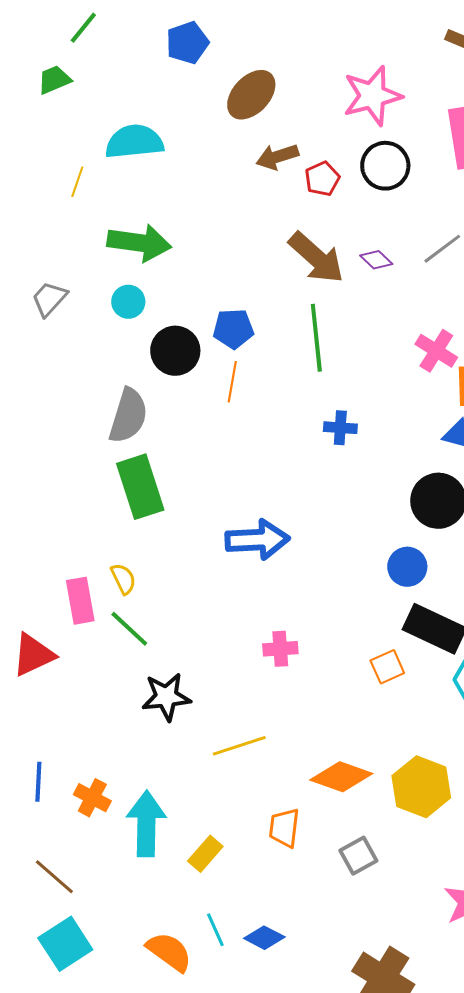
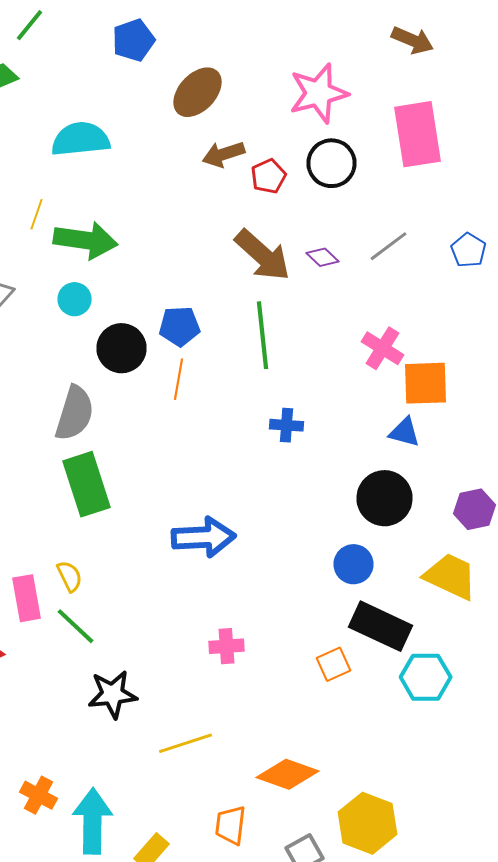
yellow line: (77, 182) -> (36, 214), moved
yellow hexagon: (421, 787) -> (368, 823), moved

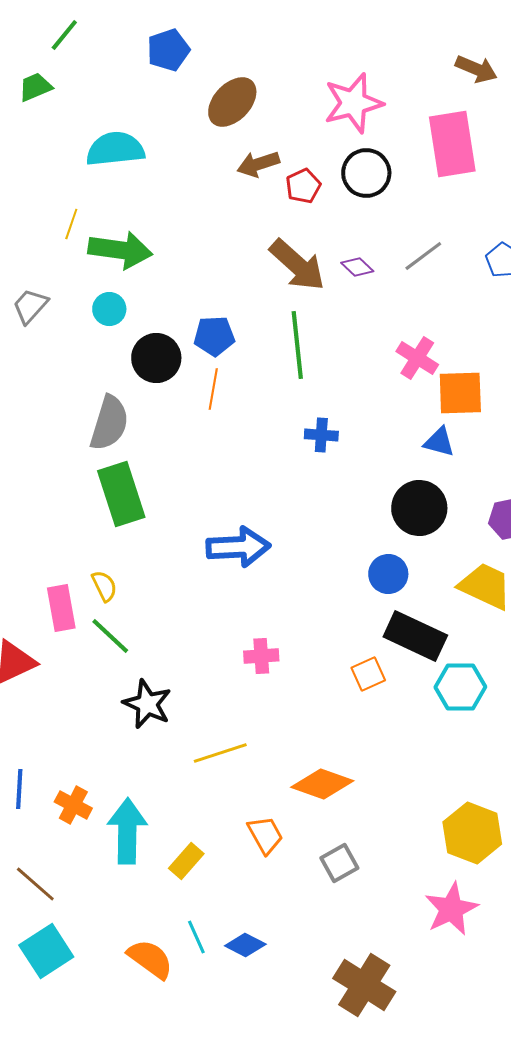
brown arrow: (412, 40) -> (476, 69), moved
black star: (112, 694) -> (147, 704), turned 30
yellow hexagon: (368, 823) -> (472, 833), moved
orange trapezoid: (230, 825) -> (265, 835), turned 144

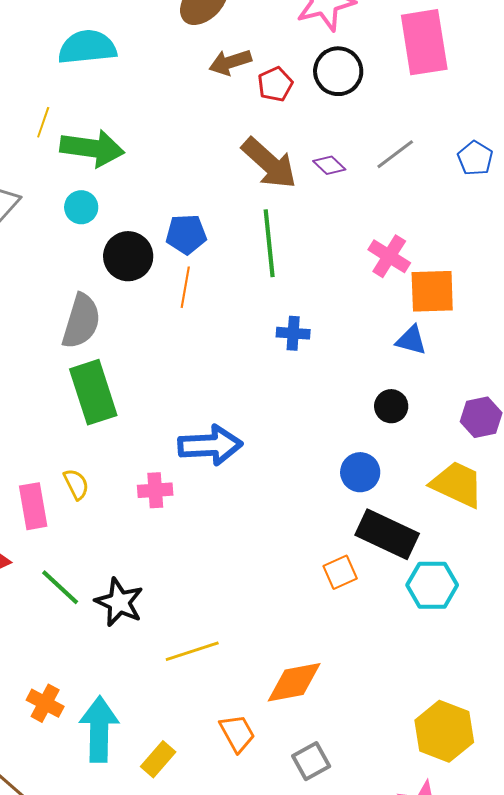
black circle: (419, 508) -> (391, 406), size x0.6
green line: (110, 636) -> (60, 587), moved
pink cross: (261, 656) -> (155, 490), moved
orange diamond: (322, 784) -> (294, 682), turned -30

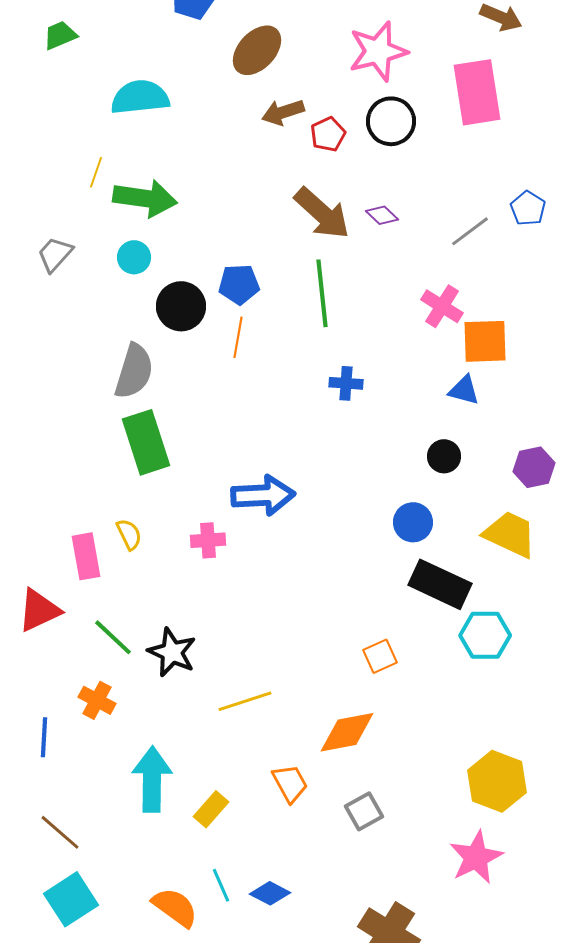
gray line: (395, 154) -> (470, 231), moved
orange square: (340, 572) -> (380, 656), moved
orange cross: (45, 703) -> (97, 700), moved

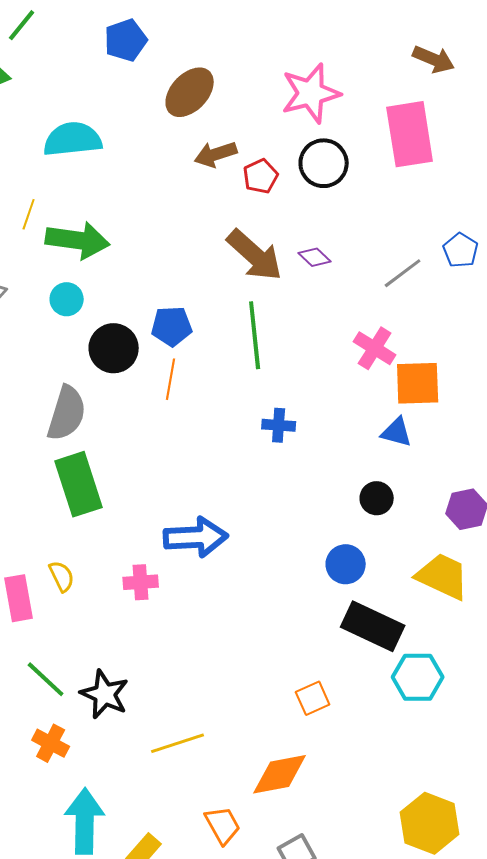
orange cross: (97, 700) -> (51, 743), moved

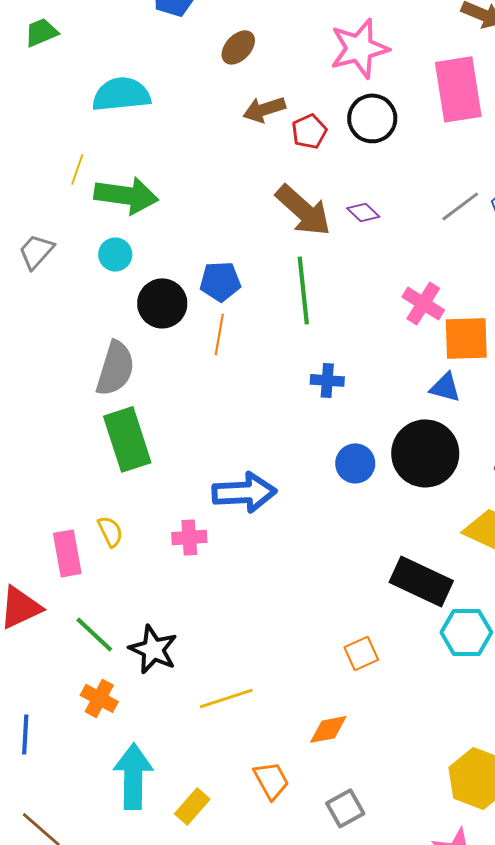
brown ellipse: (190, 92) -> (238, 47), size x0.7
gray line: (403, 273) -> (460, 206), moved
black circle: (377, 498) -> (425, 453), size x2.0
blue circle: (346, 564) -> (355, 463), moved
orange diamond: (280, 774) -> (328, 729), size x0.7

